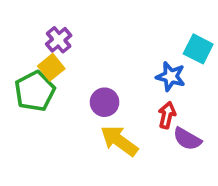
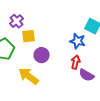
yellow square: (51, 67) -> (29, 36), moved, turned 32
yellow arrow: (119, 141) -> (29, 76), moved

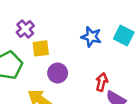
blue star: (78, 41) -> (91, 37), moved

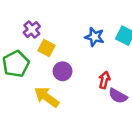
yellow square: (41, 48) -> (47, 48), turned 35

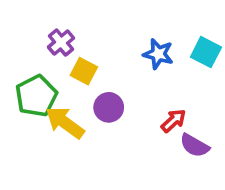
red arrow: (104, 80) -> (174, 121), turned 35
yellow arrow: (47, 97) -> (65, 123), moved

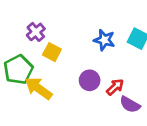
purple circle: (109, 107) -> (90, 80), moved

